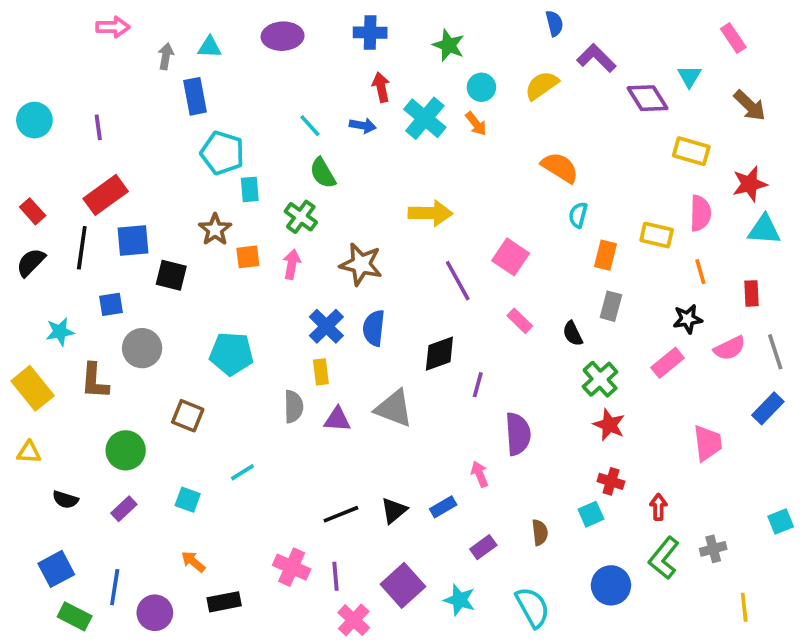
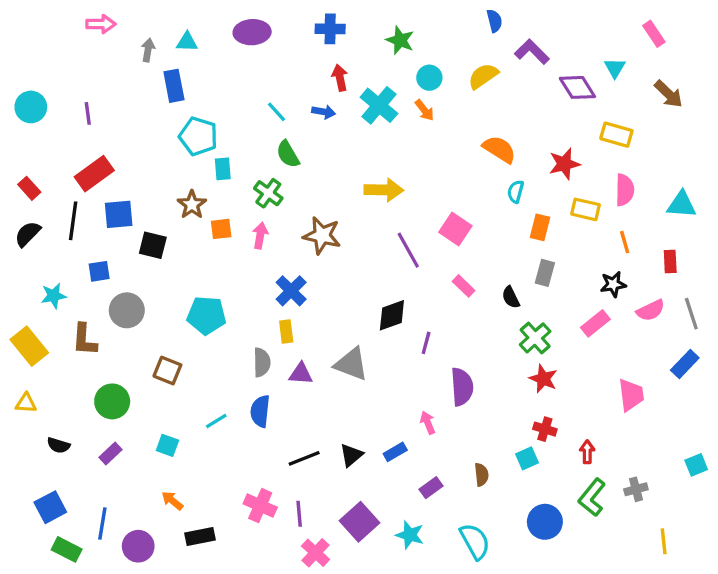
red star: (750, 184) -> (564, 164), moved
blue semicircle: (374, 328) -> (260, 411), moved

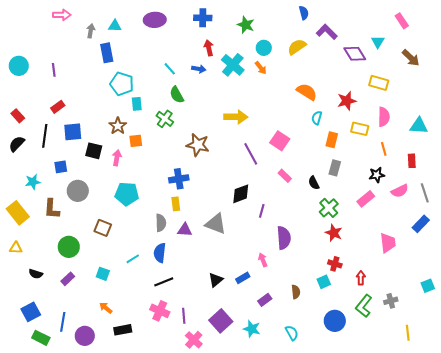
red rectangle: (94, 174) -> (58, 107), size x0.6
pink arrow: (260, 235) -> (117, 158), moved
blue cross: (291, 291) -> (179, 179), turned 36
black line: (304, 458) -> (164, 282), moved
cyan semicircle: (475, 541) -> (292, 333), size x0.7

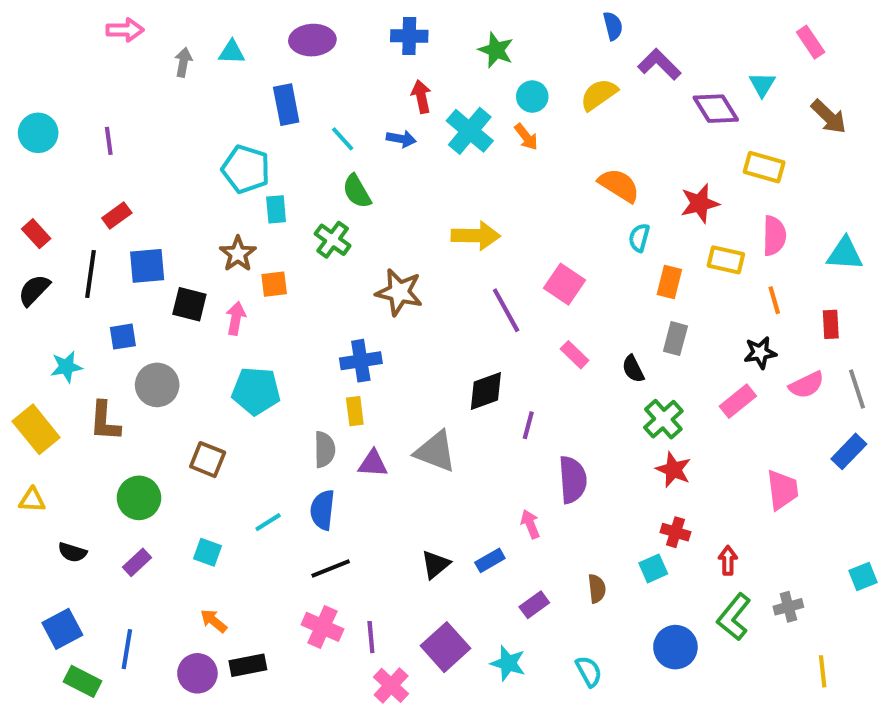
blue rectangle: (107, 53) -> (286, 105), moved
purple circle: (85, 336) -> (197, 673), moved

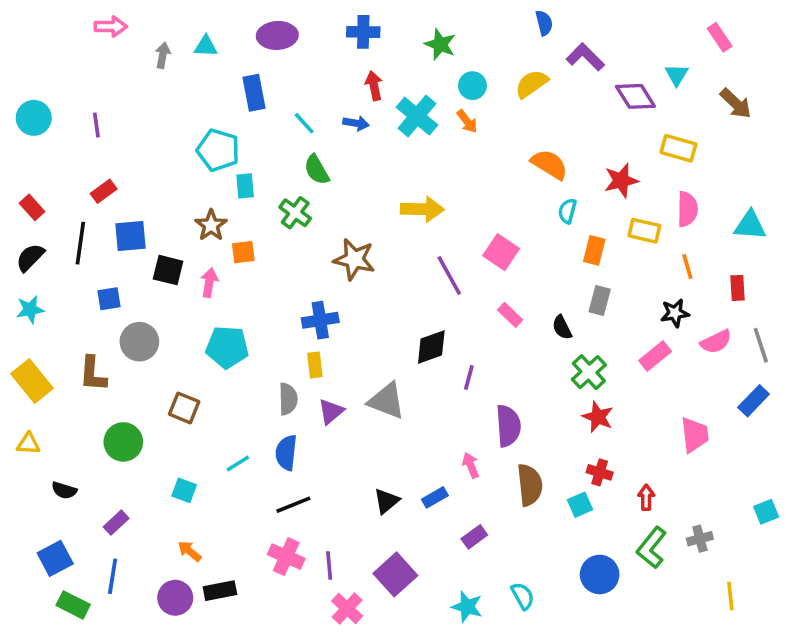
cyan star: (66, 367) -> (30, 309), moved
purple triangle: (373, 464) -> (331, 412), turned -44
purple rectangle: (137, 562) -> (116, 523), moved
brown semicircle: (597, 589) -> (530, 485), moved, size x1.6
cyan star: (508, 663) -> (467, 607), moved

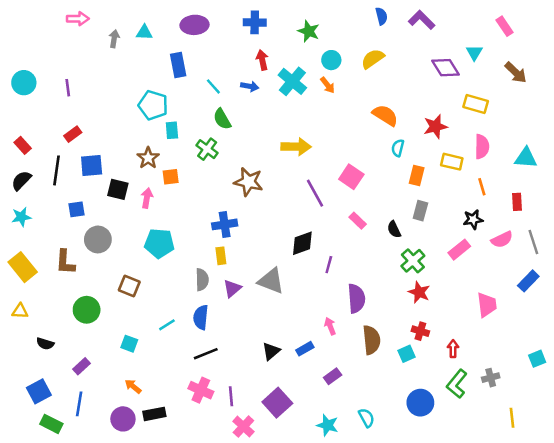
purple L-shape: (585, 57) -> (422, 20), moved

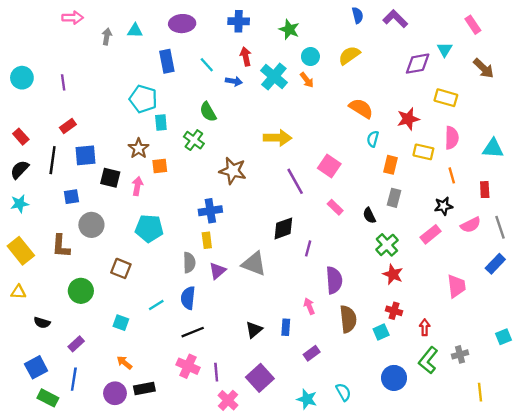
purple diamond: (445, 68) -> (418, 64), turned -68
cyan line: (213, 86) -> (207, 65), moved
blue rectangle: (305, 349) -> (286, 327), turned -56

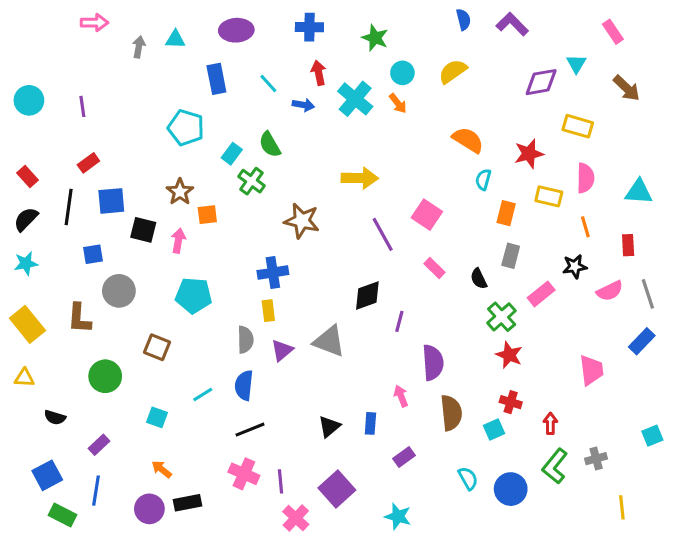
cyan rectangle: (161, 122) -> (232, 154), moved, turned 42
pink rectangle: (431, 234) -> (541, 294), moved
cyan semicircle: (343, 392) -> (468, 478), moved

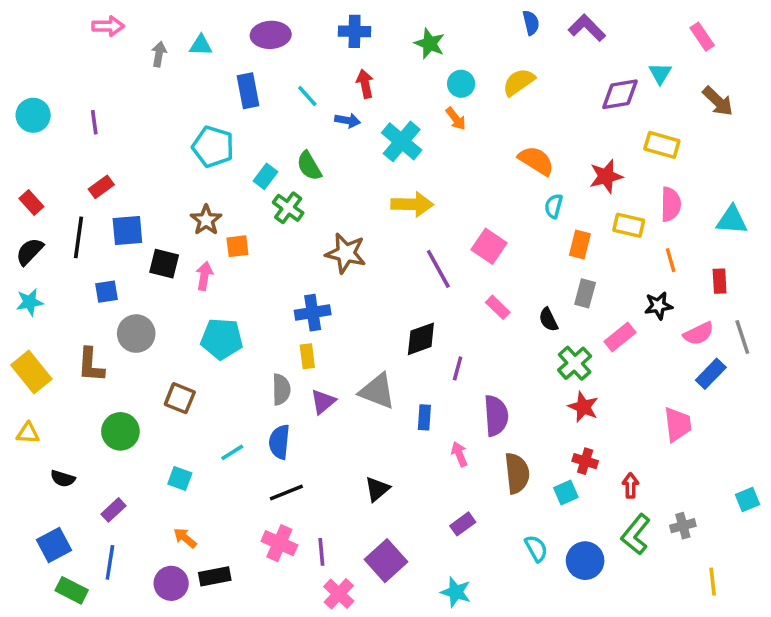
cyan cross: (355, 99) -> (402, 141), moved
blue rectangle: (642, 341) -> (711, 374), moved
blue rectangle: (370, 423) -> (424, 417), moved

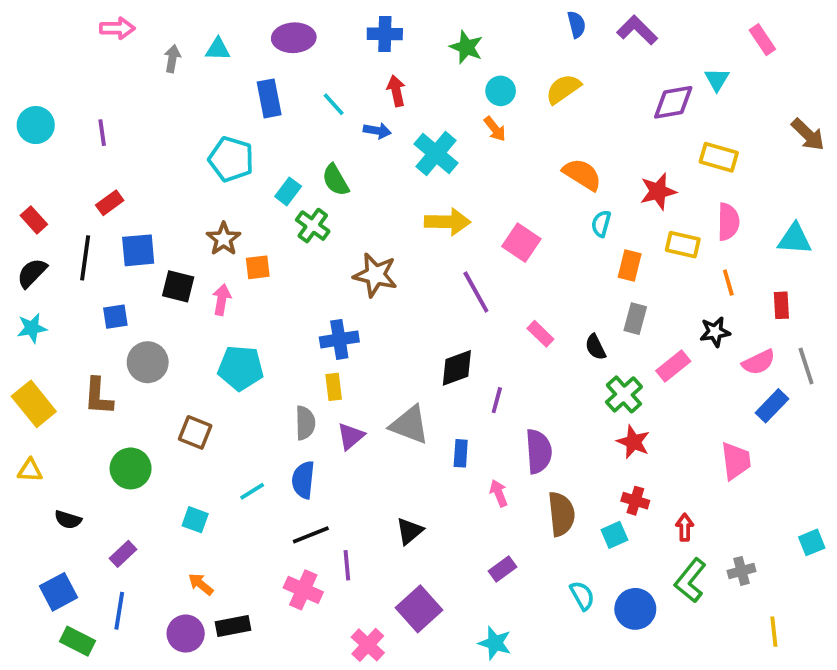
brown arrow: (718, 101) -> (808, 135), moved
pink square: (489, 246) -> (521, 243), moved
purple line: (321, 552) -> (347, 565), moved

